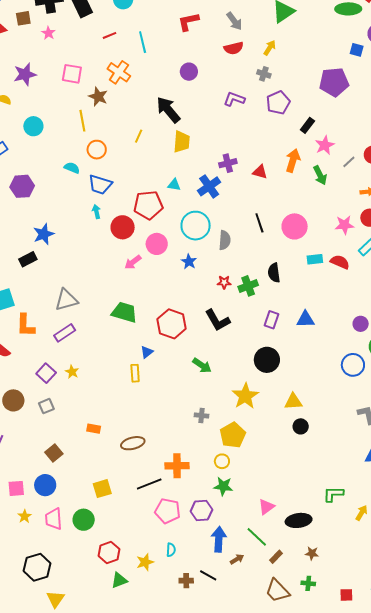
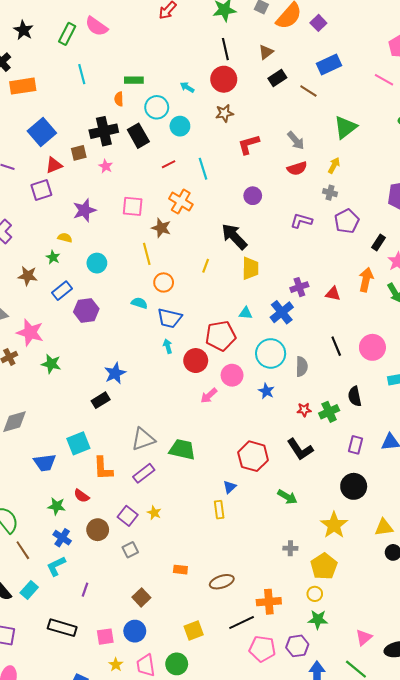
purple hexagon: (22, 186) -> (86, 310), moved
green trapezoid: (124, 312) -> (182, 449), moved
brown circle: (13, 400) -> (98, 530), moved

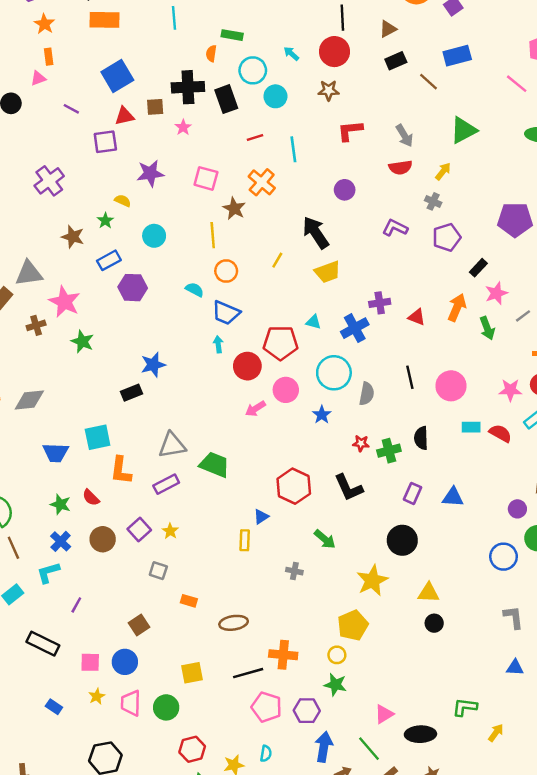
yellow trapezoid: (250, 268) -> (328, 272), turned 60
gray cross: (290, 548) -> (294, 571), moved
gray square: (130, 550) -> (158, 571), moved, turned 35

